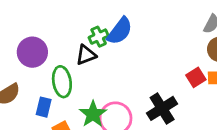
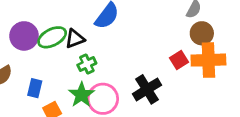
green cross: (99, 37) -> (87, 64), moved
green ellipse: (62, 82) -> (52, 37), moved, turned 72

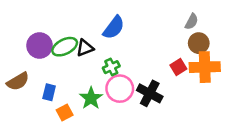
green cross: (87, 64) -> (111, 67), moved
black cross: (147, 89) -> (150, 93), turned -30
pink circle: (103, 99) -> (120, 89), moved

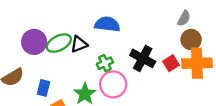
blue semicircle: (114, 28) -> (107, 24), turned -120
black cross: (150, 93) -> (143, 58), moved

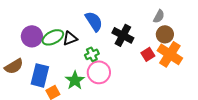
blue semicircle: (107, 24) -> (94, 21), turned 50
black cross: (143, 58) -> (123, 35), moved
orange cross: (197, 63) -> (170, 54), turned 35
blue rectangle: (44, 88) -> (40, 75), size x1.6

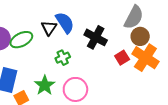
gray semicircle: (159, 16) -> (134, 17), size x1.6
black triangle: (70, 38) -> (49, 28), moved, turned -35
pink circle: (99, 72) -> (75, 89), moved

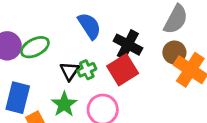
black triangle: (49, 28) -> (70, 71), moved
brown circle: (140, 36) -> (174, 52), moved
red square: (122, 58) -> (123, 70), moved, size x1.6

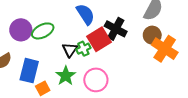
red square: (123, 70) -> (99, 39), moved

